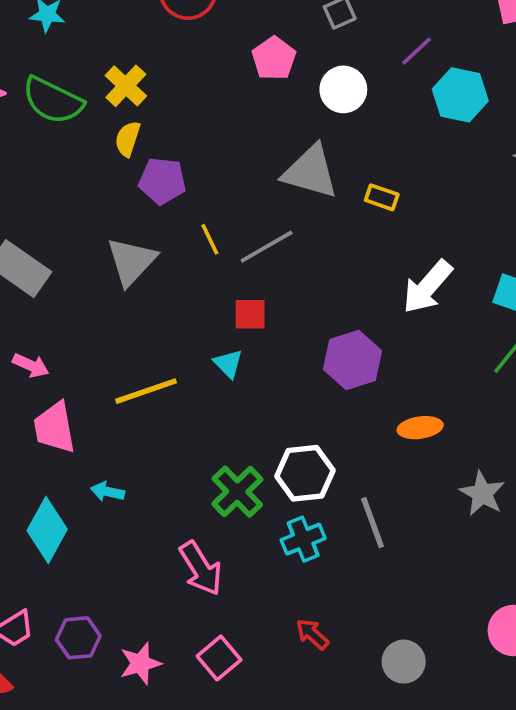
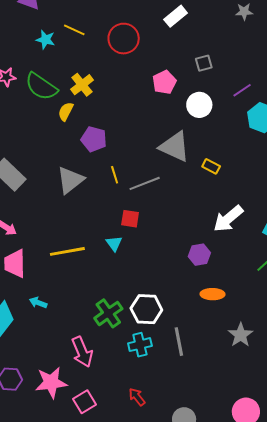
yellow semicircle: (128, 139) -> (66, 112), moved
purple hexagon: (352, 360) -> (199, 255), moved, size x0.7
pink star: (140, 663) -> (51, 382), moved, size x1.4

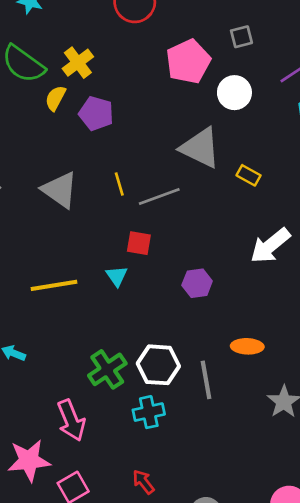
pink pentagon: (164, 82) -> (188, 61), size x1.4
purple pentagon: (94, 139) -> (96, 113), moved
gray triangle: (70, 180) -> (60, 190), turned -48
purple hexagon: (199, 255) -> (197, 283), moved
gray line: (179, 342) -> (206, 380), moved

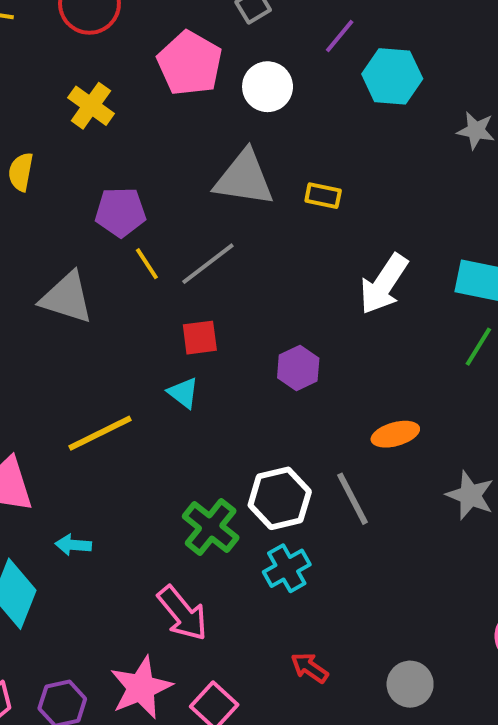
yellow cross: (78, 63) -> (91, 106), moved
purple pentagon: (96, 113) -> (121, 212), moved

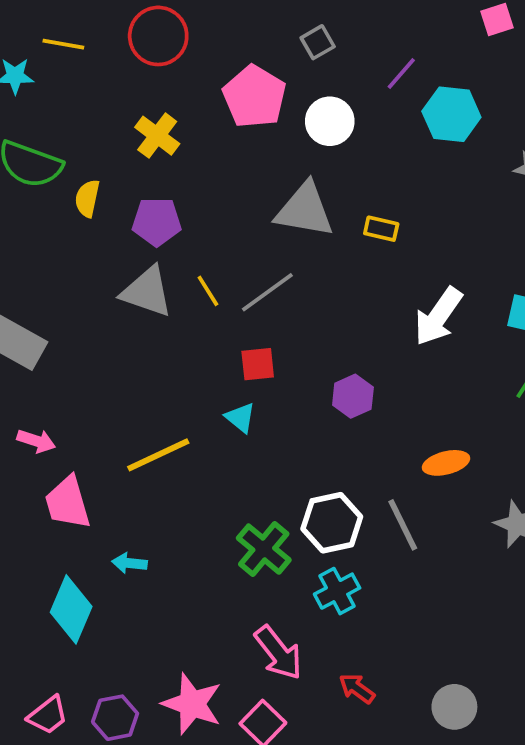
purple pentagon: (121, 212) -> (157, 222), moved
gray triangle: (67, 298) -> (147, 292), moved
pink arrow: (182, 613) -> (278, 653), moved
pink star: (141, 688) -> (192, 704), turned -30

